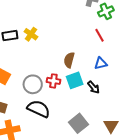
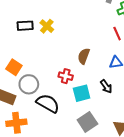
cyan square: (75, 80) -> (82, 93), moved
gray circle: (33, 84) -> (29, 84), moved

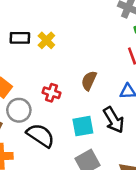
red cross: (66, 76) -> (51, 93), moved
black arrow: (106, 86) -> (114, 120), size x1.5

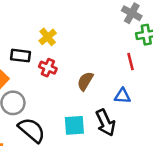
black rectangle: (20, 38) -> (20, 56), moved
red cross: (51, 93) -> (48, 68), moved

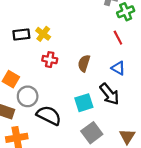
black rectangle: (20, 56) -> (21, 35), moved
blue triangle: (122, 96) -> (118, 68), turned 40

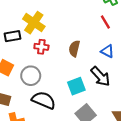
yellow cross: (43, 34) -> (34, 23), size x1.5
black rectangle: (21, 35) -> (13, 36), moved
gray circle: (28, 96) -> (31, 76), moved

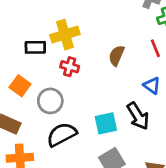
yellow cross: (34, 23) -> (65, 35), turned 30
brown semicircle: (74, 49) -> (117, 56), moved
black semicircle: (44, 100) -> (62, 135), turned -60

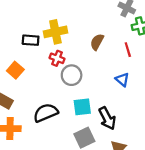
brown semicircle: (117, 56) -> (97, 42), moved
gray circle: (50, 101) -> (72, 75), moved
black arrow: (138, 116) -> (107, 118), moved

